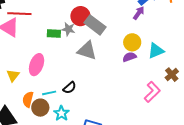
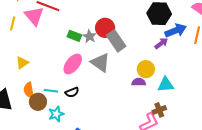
pink ellipse: (37, 65) -> (73, 64), moved
brown cross: (172, 75) -> (159, 110), moved
orange semicircle: (28, 99) -> (29, 90), turned -42

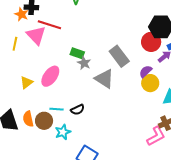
red circle: (105, 28) -> (151, 42), moved
gray star: (89, 36) -> (84, 63), moved
pink ellipse: (73, 64) -> (50, 76), moved
purple semicircle: (139, 82) -> (146, 71), moved, turned -40
orange semicircle: (29, 90) -> (28, 119), moved

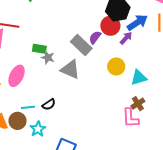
purple semicircle: (146, 71) -> (95, 37), moved
pink L-shape: (156, 136) -> (130, 118), turned 125

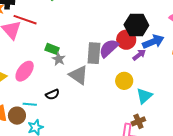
purple semicircle: (95, 37) -> (109, 48), size x1.5
gray rectangle: (81, 45) -> (94, 53), turned 40
cyan triangle: (139, 78) -> (144, 96), turned -36
black semicircle: (49, 104) -> (52, 94), moved

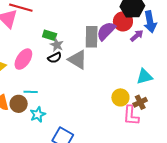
blue arrow: (153, 42) -> (150, 22), turned 105
yellow circle: (124, 81) -> (120, 97), moved
black semicircle: (52, 94) -> (55, 58), moved
cyan triangle: (144, 96) -> (144, 76), turned 30

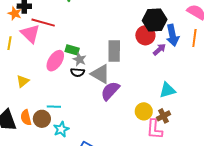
purple semicircle: (106, 31) -> (110, 91), moved
black semicircle: (55, 58) -> (77, 72), turned 32
pink ellipse: (23, 59) -> (55, 61), moved

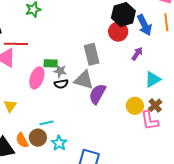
purple arrow: (159, 49) -> (137, 54), moved

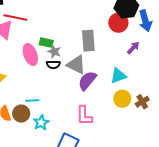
pink ellipse: (37, 78) -> (30, 55), turned -50
cyan triangle: (153, 79) -> (118, 76), moved
pink L-shape: (150, 121) -> (84, 116), moved

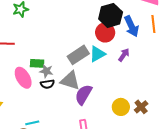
gray rectangle: (88, 41) -> (78, 55), turned 70
cyan triangle: (118, 76) -> (97, 54), moved

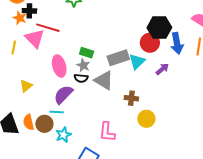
cyan triangle: (97, 54) -> (137, 62), turned -30
green rectangle: (37, 63) -> (87, 53), moved
purple semicircle: (83, 95) -> (63, 95), moved
brown cross: (141, 107) -> (131, 98), moved, turned 32

